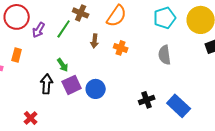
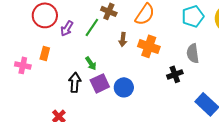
orange cross: (121, 48) -> (149, 46), size x1.5
black cross: (147, 100) -> (175, 74), moved

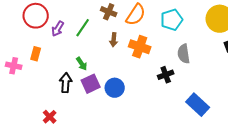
brown cross: (109, 11) -> (109, 12), moved
cyan pentagon: (193, 16) -> (172, 20), moved

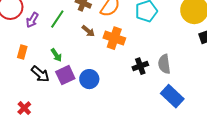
brown arrow: (114, 40) -> (88, 31), turned -56
orange rectangle: (36, 54) -> (22, 52), moved
gray semicircle: (184, 54) -> (164, 64), moved
black arrow: (66, 83) -> (40, 74), turned 126

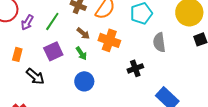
green arrow: (56, 55) -> (81, 53), moved
gray semicircle: (164, 64) -> (159, 42), moved
purple square: (65, 75) -> (53, 51), moved

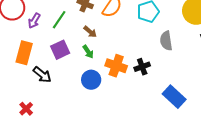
orange cross: (109, 40) -> (116, 66), moved
orange rectangle: (17, 54) -> (24, 53), size x1.6

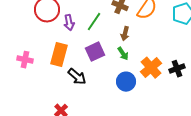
purple arrow: (34, 21) -> (69, 23), turned -42
brown arrow: (90, 32) -> (125, 34), turned 64
orange cross: (116, 66) -> (151, 68), turned 30

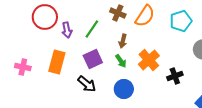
orange cross: (151, 68) -> (149, 60), moved
black arrow: (77, 77) -> (87, 84), moved

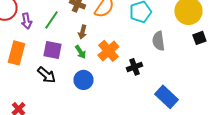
purple square: (93, 59) -> (52, 50), turned 36

